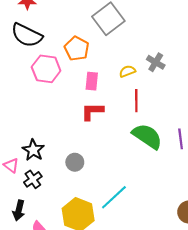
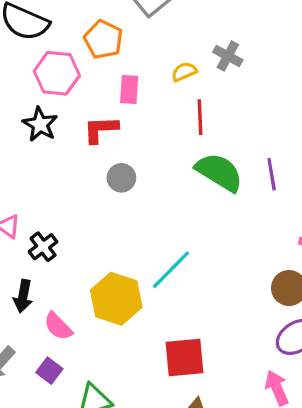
red L-shape: (92, 111) -> (101, 129), moved
black star: (33, 150) -> (40, 124), moved
gray circle: (75, 162) -> (121, 178), moved

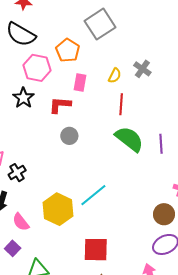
yellow semicircle: (184, 72) -> (115, 76), turned 133

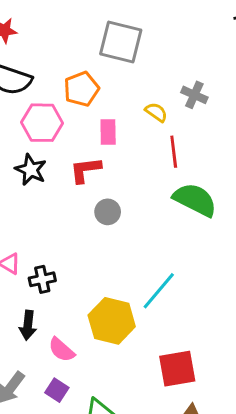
gray square: (100, 24) -> (121, 42), turned -32
orange pentagon: (68, 50) -> (81, 89), turned 30
yellow semicircle: (115, 76) -> (156, 112), turned -70
black cross: (17, 173) -> (42, 279), turned 30

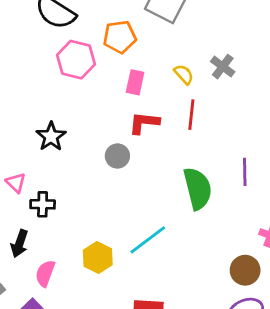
black star: (31, 170) -> (51, 136), moved
red L-shape: (85, 170) -> (144, 123), moved
green semicircle: (195, 200) -> (198, 188), moved, turned 36
yellow hexagon: (112, 321) -> (98, 257), size x0.7
pink semicircle: (61, 350) -> (45, 273), turned 56

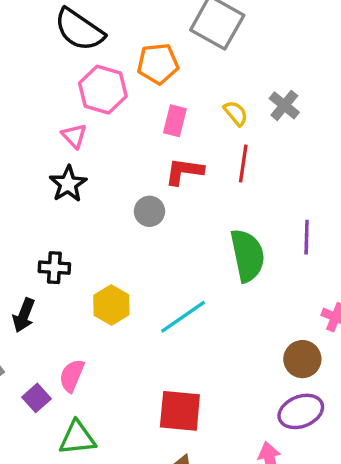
pink triangle: (16, 183) -> (74, 136), moved
yellow hexagon: (98, 257) -> (111, 305), moved
pink semicircle: (45, 273) -> (72, 376), moved

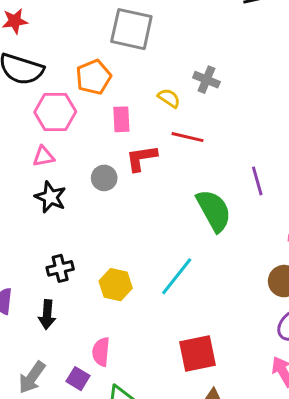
pink triangle: (74, 136) -> (43, 157), turned -40
red line: (243, 164) -> (188, 137), turned -68
gray circle: (149, 211) -> (104, 178), moved

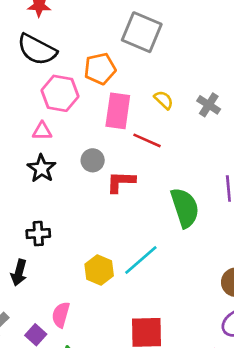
gray cross: (206, 80) -> (209, 105), moved
pink rectangle: (121, 119) -> (118, 111), size x1.5
red line: (188, 137) -> (147, 140), moved
red L-shape: (141, 158) -> (121, 182), moved
yellow hexagon: (116, 285) -> (99, 270), moved

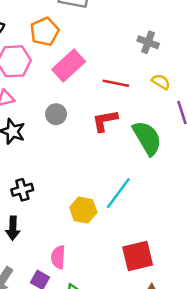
yellow semicircle: (164, 100) -> (161, 82), moved
pink rectangle: (118, 111) -> (69, 66), turned 52
red line: (147, 140) -> (116, 83), moved
red L-shape: (121, 182) -> (105, 121), moved

